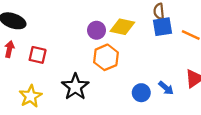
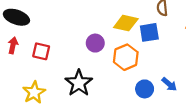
blue square: (162, 27) -> (149, 32), moved
purple circle: (97, 30) -> (95, 43), moved
orange hexagon: (106, 57) -> (126, 57), moved

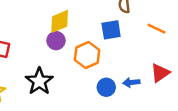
yellow diamond: (126, 23) -> (60, 21), moved, turned -35
blue arrow: (169, 84) -> (131, 82), turned 133

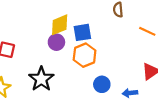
blue square: (111, 30) -> (82, 32), moved
blue arrow: (131, 82) -> (130, 93), moved

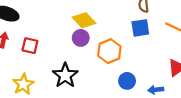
yellow diamond: (60, 25) -> (84, 20), turned 70
blue square: (82, 32) -> (140, 28), moved

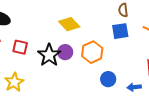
purple circle: (81, 38) -> (65, 52), moved
black star: (65, 75) -> (49, 55), moved

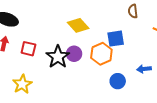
blue square: (120, 31) -> (116, 39), moved
blue arrow: (134, 87) -> (144, 69), moved

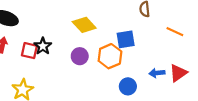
black star: (58, 57) -> (43, 46), moved, size x0.7

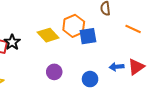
yellow diamond: (84, 25) -> (48, 35), moved
purple circle: (80, 56) -> (54, 72), moved
orange hexagon: (110, 56) -> (74, 26), moved

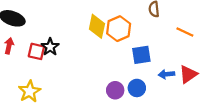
yellow diamond: (48, 35) -> (97, 26), moved, turned 55
blue square: (88, 36) -> (141, 55), moved
purple circle: (54, 72) -> (115, 90), moved

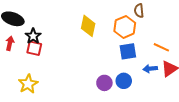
orange hexagon: (119, 29) -> (125, 27), moved
orange line: (185, 32) -> (161, 47), moved
black star: (50, 47) -> (33, 36), moved

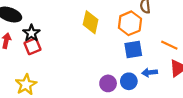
red square: (34, 48) -> (33, 46), turned -35
blue arrow: (150, 69) -> (150, 73), moved

